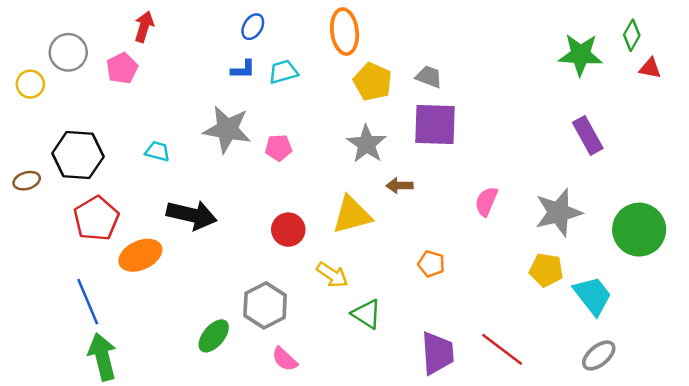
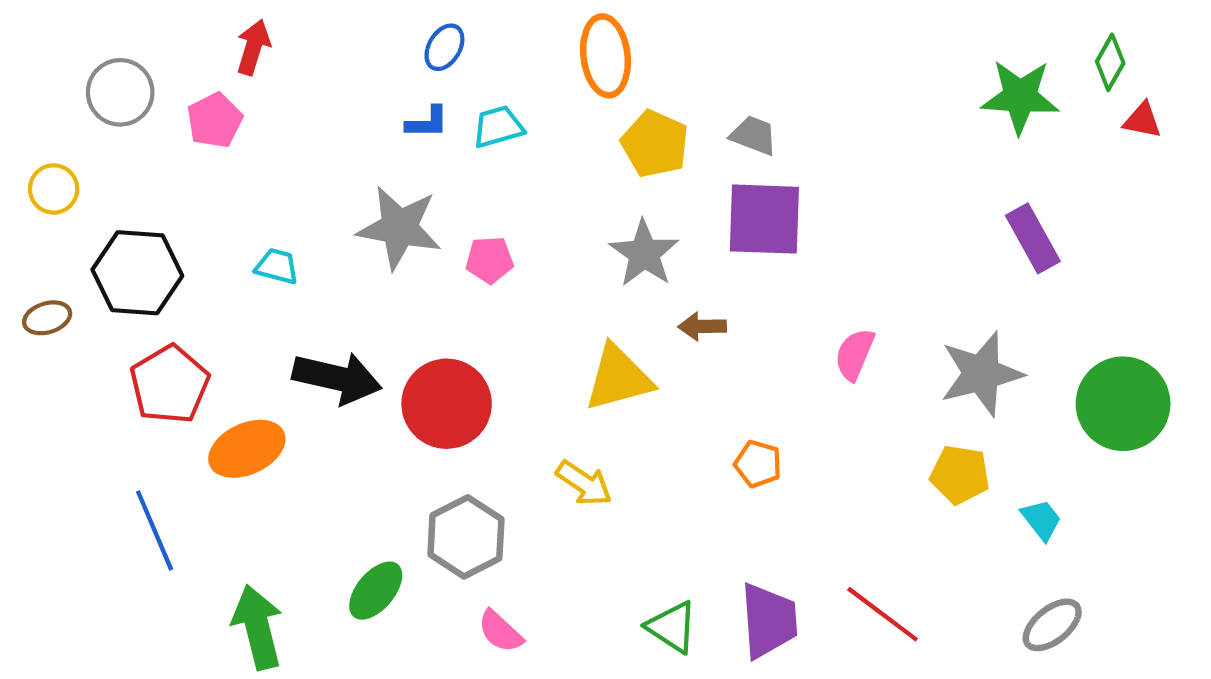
yellow circle: (30, 84) -> (54, 189), moved
red circle: (288, 230) -> (447, 404), moved, size x1.5
cyan trapezoid: (593, 296) -> (1041, 520), size x0.6
green triangle: (367, 314) -> (672, 627), moved
green arrow: (102, 357) -> (258, 627), moved

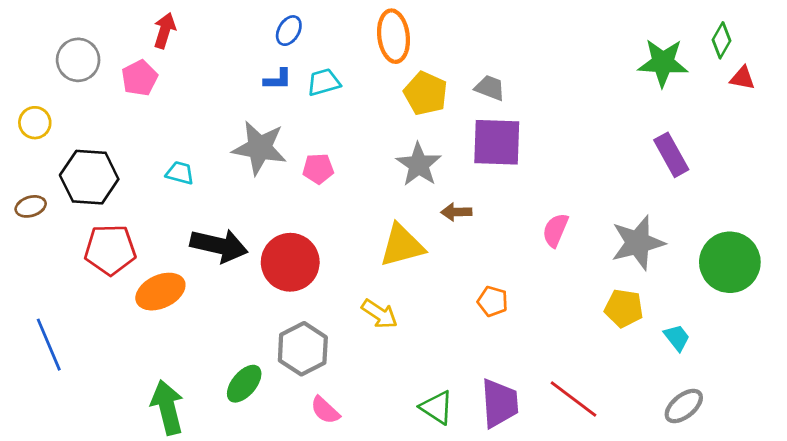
red pentagon: (170, 384) -> (110, 250), turned 30
blue line: (155, 530) -> (49, 345), moved

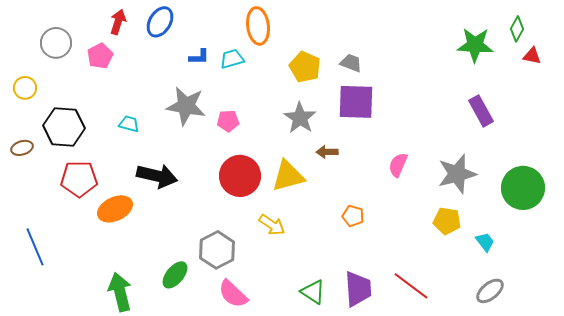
blue ellipse: (289, 31) -> (160, 22), moved, size x1.4
orange ellipse: (394, 36) -> (258, 26), moved
red circle: (290, 262) -> (240, 176), moved
pink semicircle: (325, 410) -> (233, 294), size x1.4

